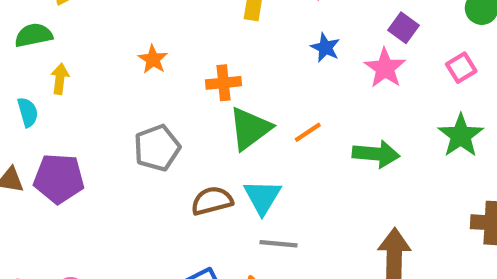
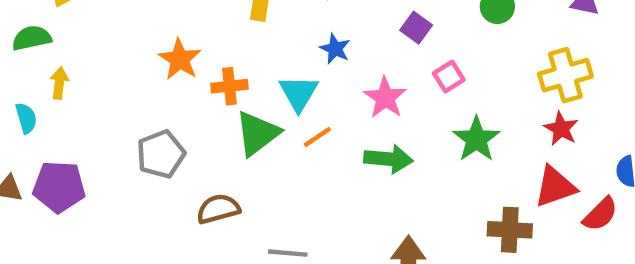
orange star: (153, 59) -> (180, 59), moved, size x1.4
pink star: (385, 68) -> (385, 98), moved
pink square: (461, 68) -> (449, 76), moved
cyan triangle: (262, 197) -> (299, 93), moved

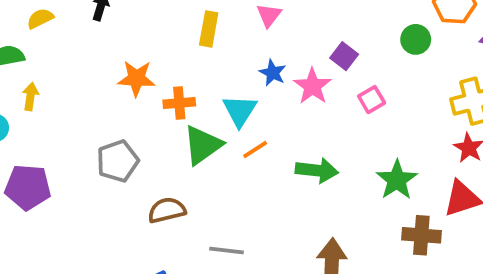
orange star: (180, 59) -> (136, 78), turned -30
pink star: (385, 98) -> (312, 86), moved
green star: (476, 139) -> (397, 180), moved

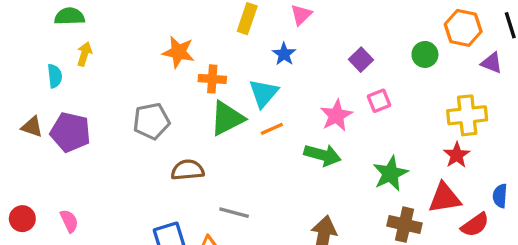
blue star: (273, 73) -> (284, 54), moved
pink star: (312, 86) -> (336, 115), moved

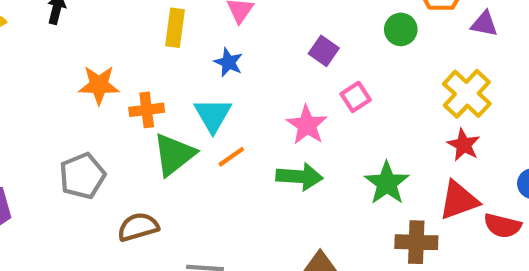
yellow cross: (467, 115) -> (467, 94), turned -30
red semicircle: (475, 225) -> (502, 226), turned 60

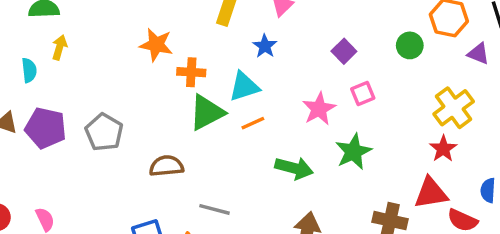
cyan triangle: (213, 115) -> (244, 87), turned 32
gray pentagon: (82, 176) -> (104, 132), moved, turned -30
green arrow: (299, 177) -> (294, 168), moved
green star: (387, 183) -> (353, 152), moved

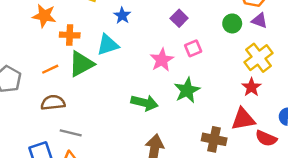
green circle: (410, 45) -> (232, 23), moved
purple triangle: (478, 54) -> (259, 21), moved
orange line: (253, 123) -> (50, 69), moved
gray line: (215, 209) -> (71, 133), moved

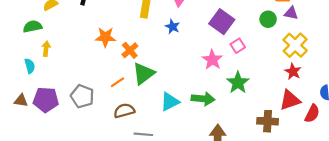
purple square: (179, 18) -> (222, 22), size x1.6
orange cross: (70, 35) -> (130, 50), turned -35
cyan triangle: (108, 45) -> (170, 102), moved
red semicircle: (266, 138) -> (312, 114), turned -78

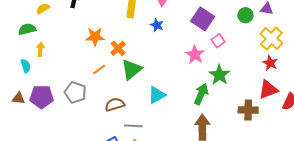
orange line: (117, 82) -> (99, 70), moved
green arrow: (203, 99) -> (201, 94), moved, turned -70

